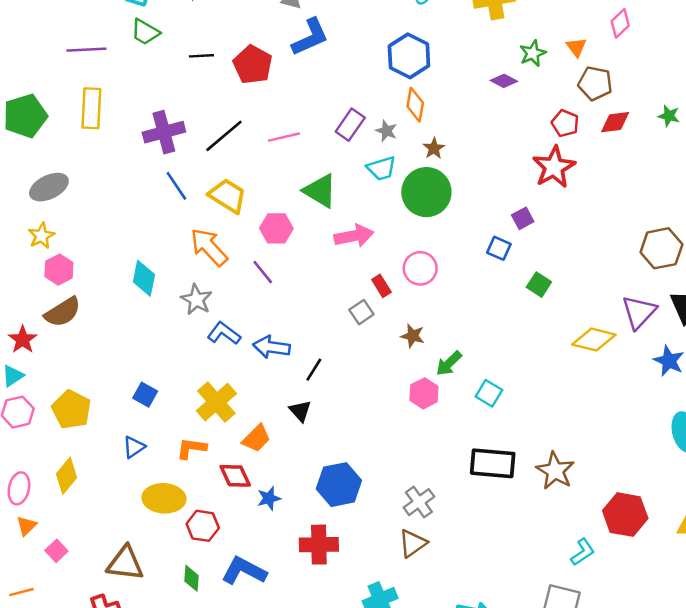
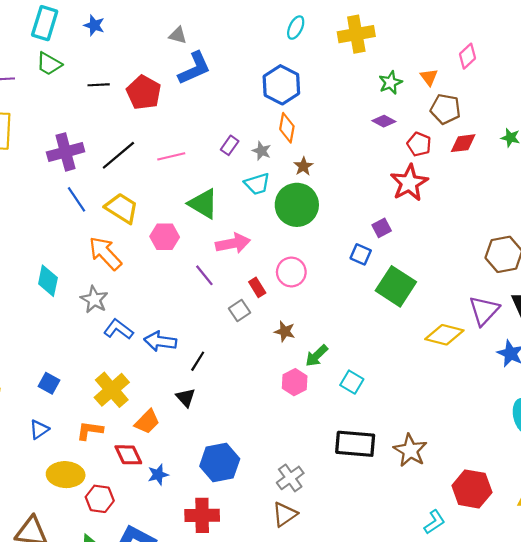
purple diamond: (504, 81) -> (384, 121), moved
purple rectangle: (350, 125) -> (230, 145), size x0.7
purple line: (263, 272) -> (204, 275), moved
green square: (539, 285) -> (396, 286), size x1.8

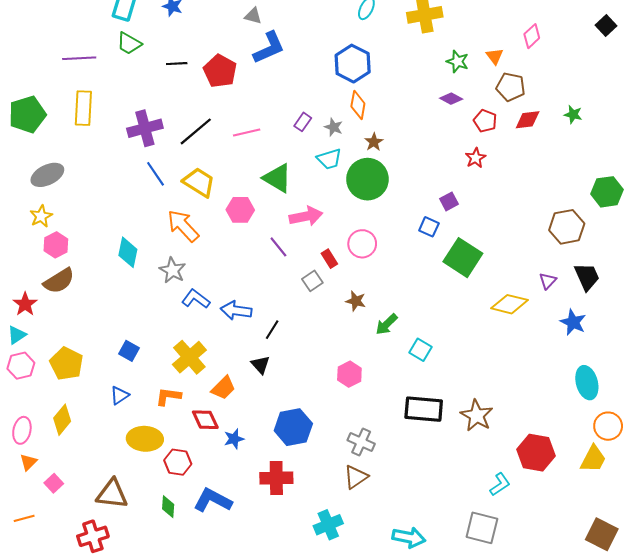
green star: (390, 83) -> (458, 61), turned -30
red star: (409, 183) -> (476, 158), size x0.6
purple triangle: (484, 311) -> (548, 281), size x0.6
pink hexagon: (295, 382) -> (349, 374), moved
gray cross: (290, 478) -> (361, 442), turned -30

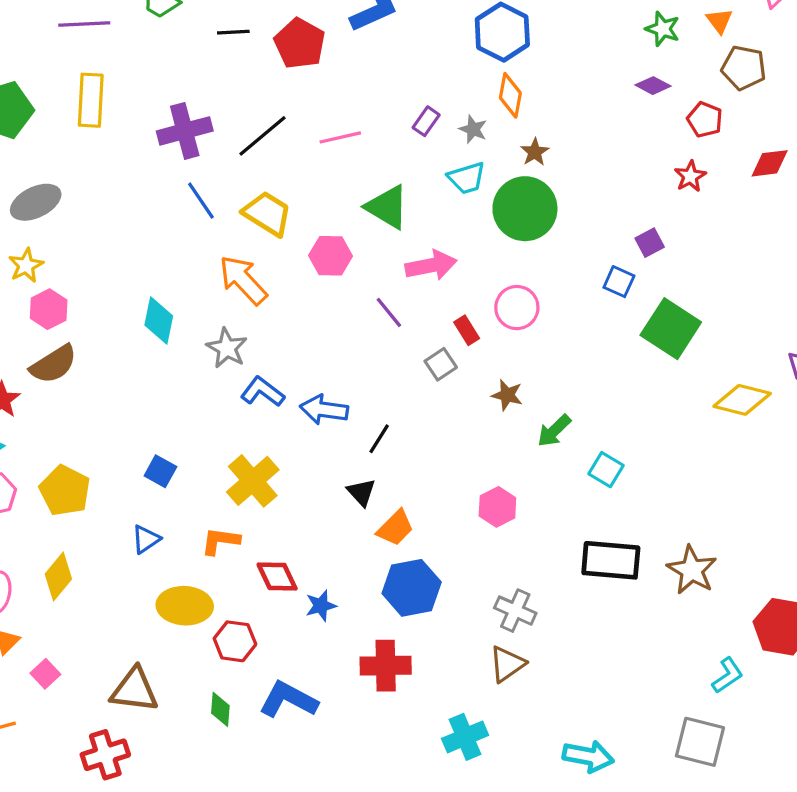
red diamond: (528, 120) -> (770, 163), moved
orange trapezoid: (223, 388) -> (395, 528), moved

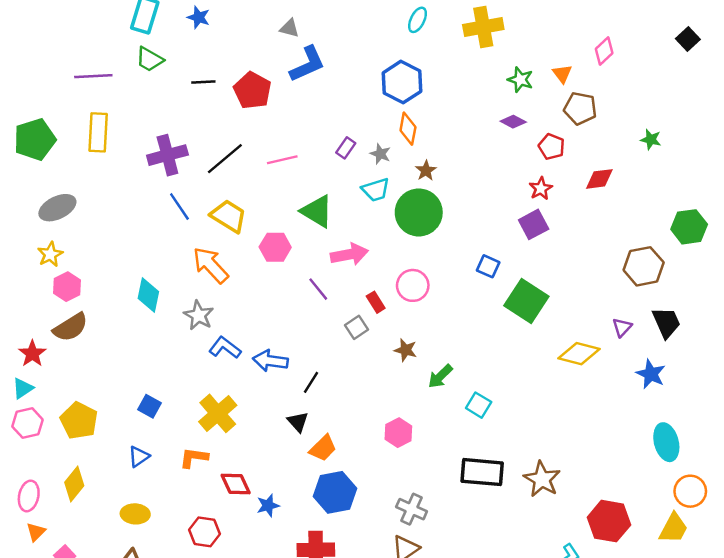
purple square: (650, 243) -> (534, 224), moved, size x1.4
yellow ellipse: (185, 606) -> (135, 514), moved, size x0.7

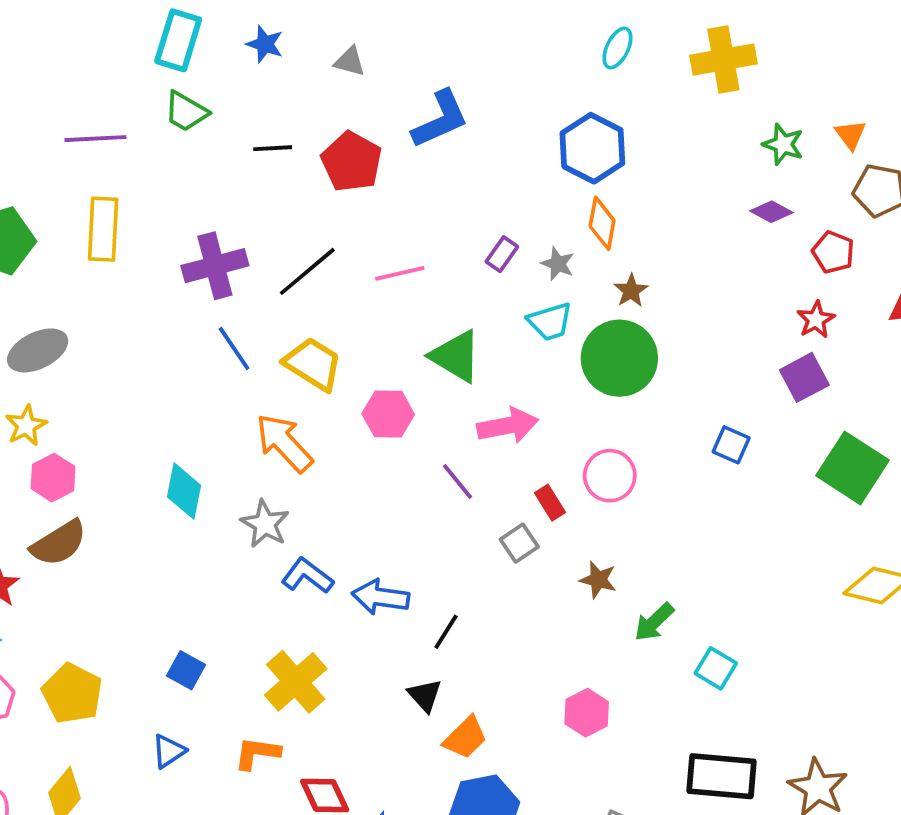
gray triangle: (290, 28) -> (350, 61), moved
green square: (526, 301) -> (853, 468), moved

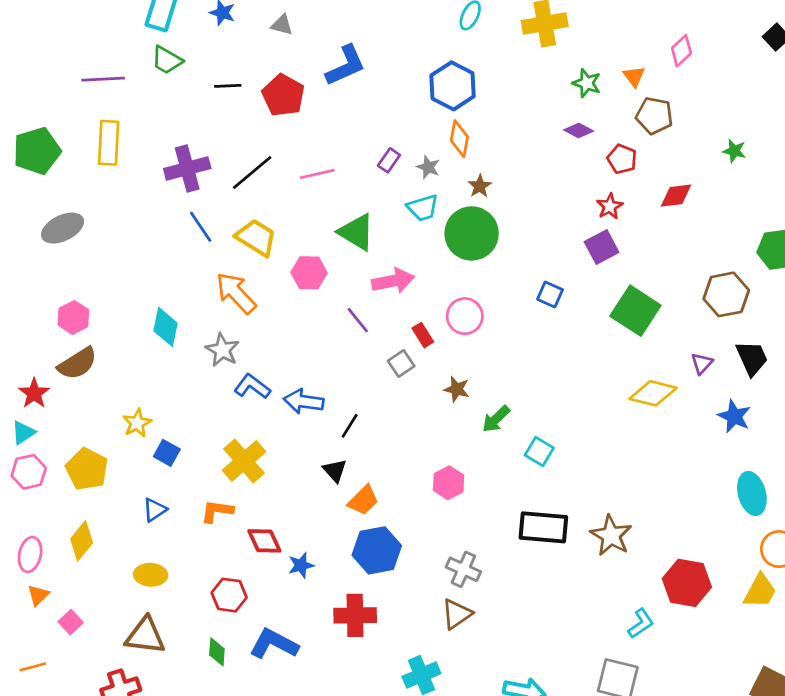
yellow star: (26, 426) -> (137, 423), moved

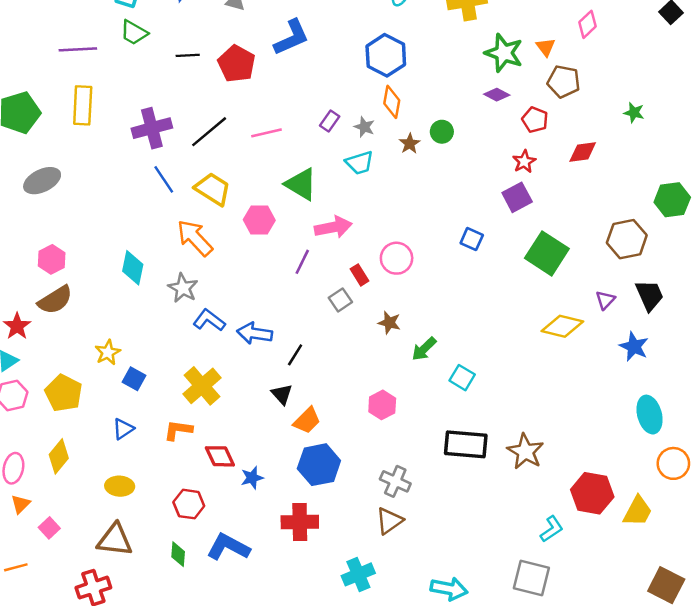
green star: (587, 83) -> (504, 53), size x1.5
green circle: (472, 233) -> (442, 132), moved, size x0.5
purple line: (358, 320) -> (302, 262), turned 65
yellow trapezoid: (760, 591) -> (638, 511), moved

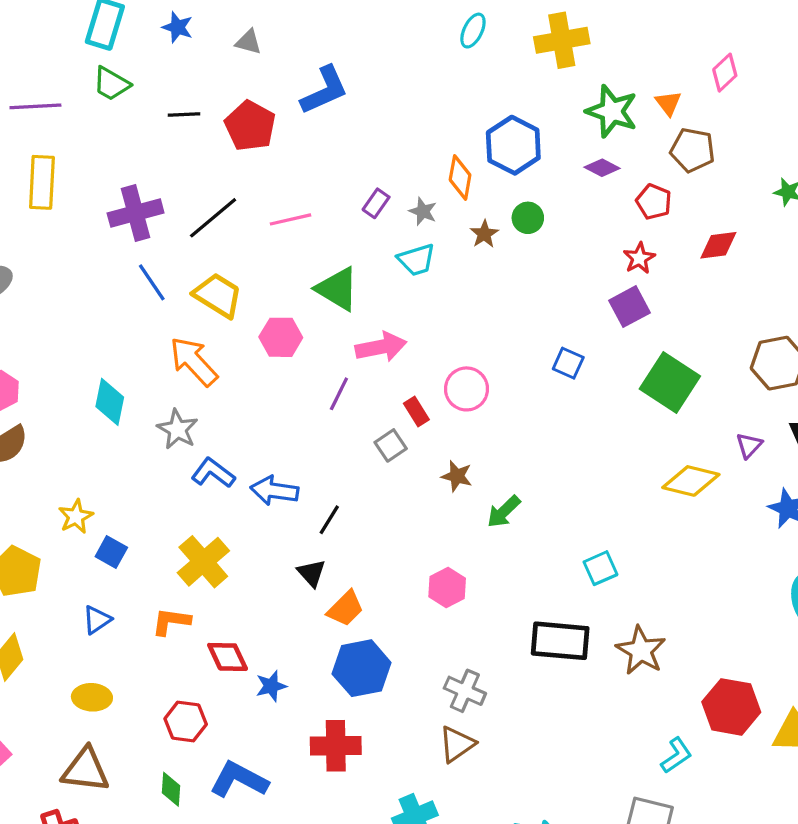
blue hexagon: (386, 55) -> (513, 145), moved
cyan square: (462, 378) -> (600, 568), moved, turned 35

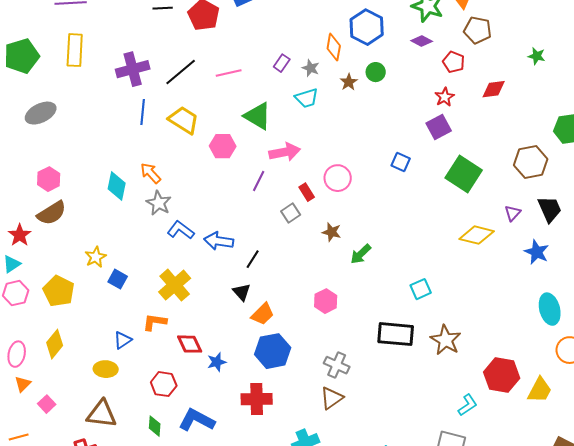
blue line: (152, 282) -> (143, 112), turned 40
orange arrow: (194, 362) -> (151, 173), moved, size x0.7
blue triangle: (97, 620) -> (123, 340), moved

